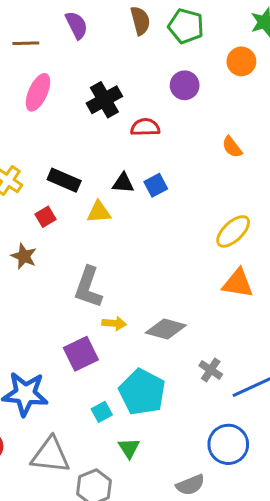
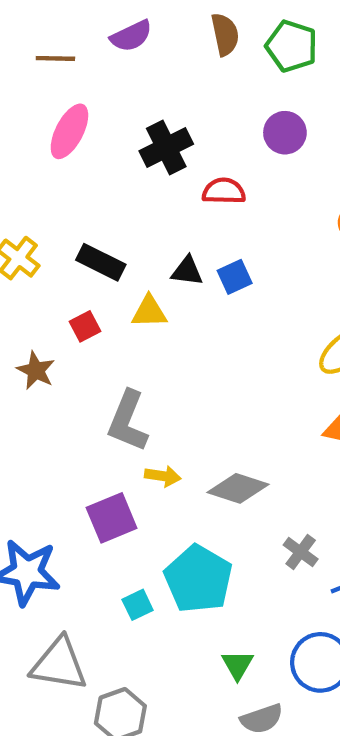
purple semicircle: (76, 25) -> (131, 36), turned 88
red square: (46, 217) -> (85, 326), moved
green triangle: (129, 448) -> (237, 665), moved

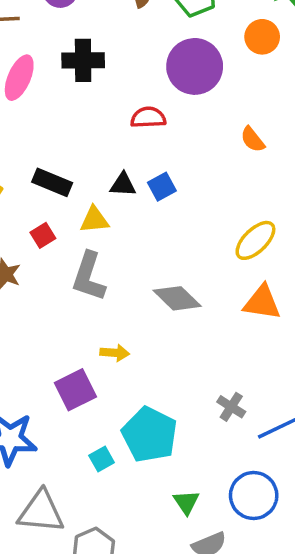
purple circle: (285, 133) -> (195, 66), size x1.6
black cross: (166, 148) -> (83, 60), moved, turned 30
gray L-shape: (128, 421) -> (89, 276), moved
gray diamond: (238, 488) -> (177, 298), moved, turned 30

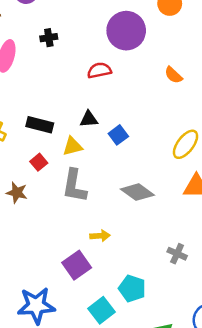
black cross: (83, 60) -> (49, 38), size x0.6
blue square: (162, 187) -> (118, 135), moved
gray cross: (231, 407) -> (177, 254), moved
cyan pentagon: (150, 435) -> (132, 289), size x0.7
cyan square: (102, 459) -> (102, 310), size x1.5

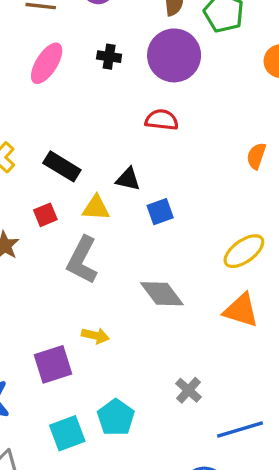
purple circle: (126, 31) -> (174, 55), moved
orange semicircle: (173, 75) -> (256, 156), turned 48

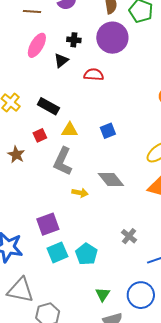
red semicircle: (162, 120) -> (94, 75), moved
black triangle: (128, 179) -> (61, 60), moved, turned -49
yellow arrow: (95, 336) -> (80, 193), moved
cyan square: (67, 433) -> (57, 252), moved

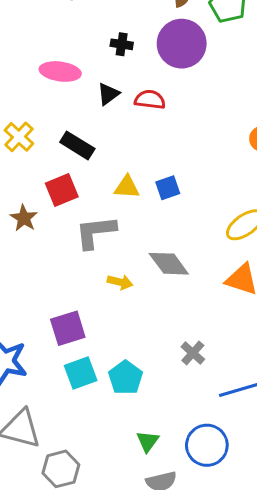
pink ellipse: (37, 45) -> (60, 71), moved, turned 65
black triangle: (61, 60) -> (108, 94), moved
yellow triangle: (70, 130) -> (127, 187), moved
red square: (40, 135) -> (62, 190), size x1.5
gray L-shape: (63, 161) -> (95, 232), turned 56

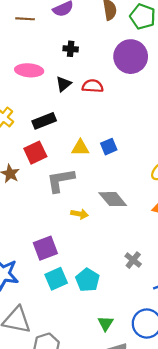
purple circle: (182, 44) -> (131, 57), moved
black rectangle: (77, 145) -> (44, 121), turned -50

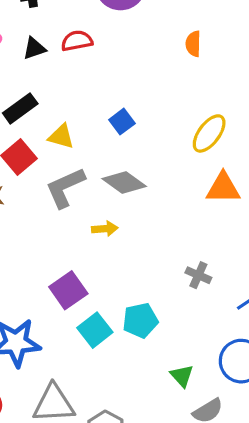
black triangle: (63, 84) -> (34, 48), turned 35
yellow triangle: (80, 148) -> (61, 137), moved, turned 30
gray diamond: (113, 199) -> (124, 182), moved
cyan pentagon: (87, 280) -> (140, 320), turned -30

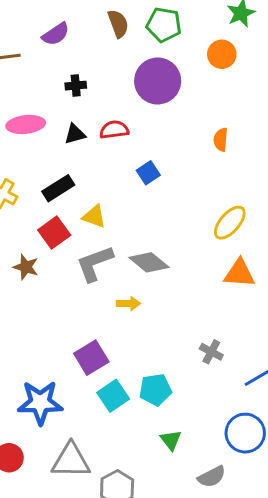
blue square: (122, 122) -> (148, 173), moved
green triangle: (182, 376) -> (171, 440), moved

